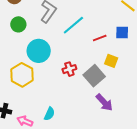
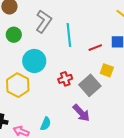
cyan line: (73, 25) -> (69, 35), turned -55
purple arrow: (104, 102) -> (81, 113), moved

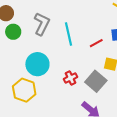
green circle: (14, 35) -> (13, 32), moved

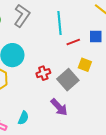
cyan line: (69, 34) -> (60, 23), moved

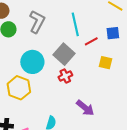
gray square: (68, 80) -> (64, 54), moved

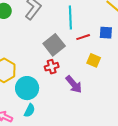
cyan circle: (32, 62) -> (27, 88), moved
purple arrow: (85, 108) -> (74, 84), moved

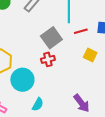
purple arrow: (74, 84) -> (82, 103), moved
cyan semicircle: (30, 110) -> (38, 104), moved

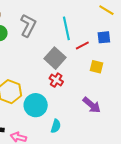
red cross: (48, 59) -> (56, 80), turned -32
purple arrow: (82, 103) -> (92, 105), moved

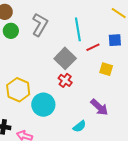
cyan semicircle: (56, 126) -> (80, 126), moved, turned 32

